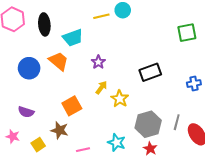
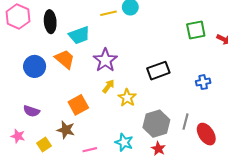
purple star: (98, 62) -> (105, 60), size x1.6

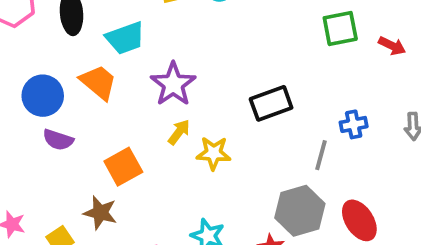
yellow star: (127, 98) -> (214, 153), turned -30
purple semicircle: (31, 111) -> (58, 140), moved
gray line: (185, 122) -> (321, 155), moved
gray hexagon: (156, 124) -> (300, 211), moved

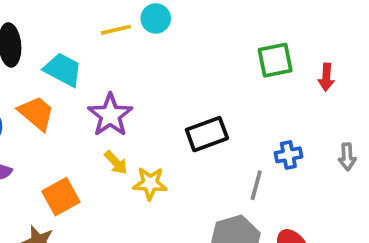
cyan trapezoid: (125, 38) -> (63, 70), turned -132
red arrow: (392, 46) -> (326, 77), turned 68
yellow arrow: (179, 132) -> (116, 162), turned 100

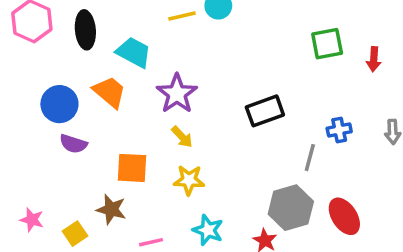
yellow star: (150, 183) -> (189, 180), moved
orange square: (61, 197) -> (132, 168), turned 32

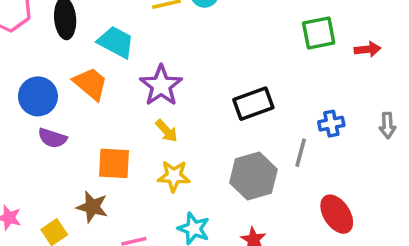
red arrow: (374, 59) -> (368, 49), turned -100
gray hexagon: (291, 208) -> (253, 176), moved

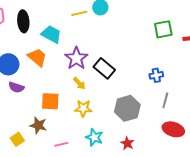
black rectangle: (253, 104) -> (104, 68), moved, turned 60
blue cross: (331, 124) -> (156, 75), moved
gray line: (301, 153) -> (165, 100), moved
red ellipse: (337, 214) -> (173, 129), turned -40

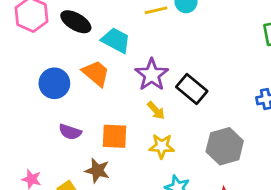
black ellipse: (23, 21) -> (76, 22), turned -55
purple semicircle: (16, 87) -> (70, 132), moved

